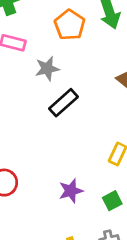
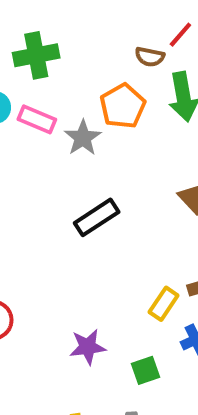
gray star: (47, 69) -> (83, 138), moved, turned -30

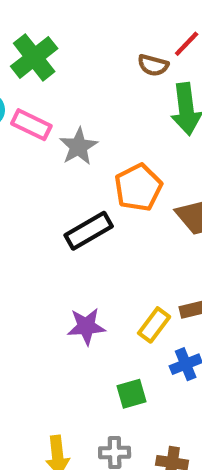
green cross: (36, 55) -> (34, 57), turned -30
orange pentagon: (123, 106) -> (138, 187), moved
purple star: (88, 347) -> (86, 326), moved

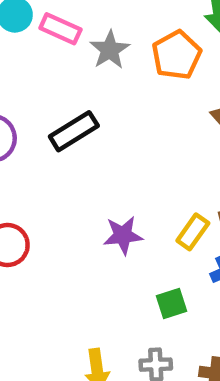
orange pentagon: (138, 187) -> (176, 55), moved
black rectangle: (89, 231) -> (74, 131), moved

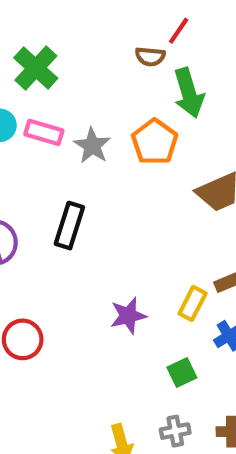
black rectangle: (74, 131) -> (69, 226), turned -33

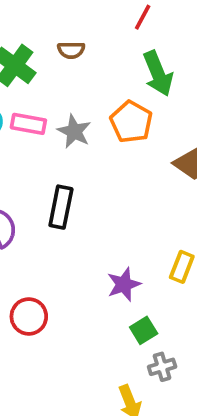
brown semicircle: (150, 57) -> (71, 50), moved
green square: (182, 372) -> (144, 330), moved
gray cross: (175, 431) -> (162, 367), moved

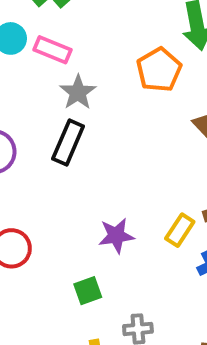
gray star: (74, 131) -> (78, 92), moved
green square: (144, 330) -> (88, 291), moved

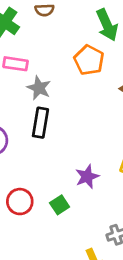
green square: (88, 291) -> (60, 205), moved

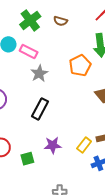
black rectangle: (40, 123) -> (40, 109), moved

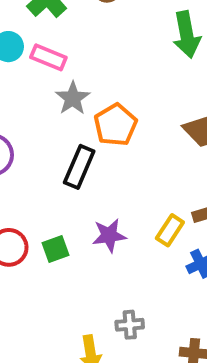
orange pentagon: (80, 65) -> (116, 125), moved
green square: (27, 159) -> (55, 249), moved

